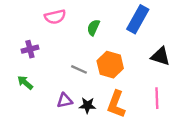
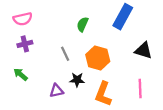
pink semicircle: (55, 17) -> (23, 19), moved
gray line: (79, 69) -> (65, 54), moved, turned 40
black star: (87, 105) -> (77, 80), moved

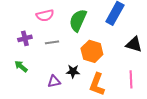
pink semicircle: (23, 19) -> (45, 15), moved
green semicircle: (83, 24) -> (78, 20), size x1.6
gray line: (65, 54) -> (52, 42), moved, turned -72

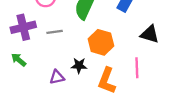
purple cross: (25, 38) -> (23, 27), size x1.5
pink line: (131, 79) -> (137, 68), moved

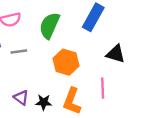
black star: (79, 66) -> (44, 102), moved
purple triangle: (57, 77) -> (21, 98), turned 49

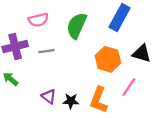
orange hexagon: (66, 62) -> (108, 59), moved
pink line: (103, 88) -> (129, 87), turned 36

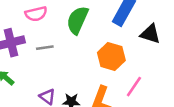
black triangle: (142, 54) -> (150, 34), moved

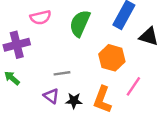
gray line: (45, 48) -> (62, 73), moved

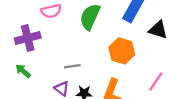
pink line: (133, 86) -> (156, 81), moved

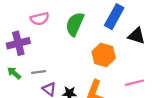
gray line: (72, 66) -> (39, 72), moved
pink line: (156, 81) -> (134, 83), turned 42

